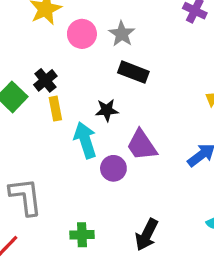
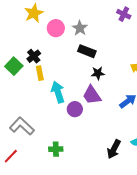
black star: (107, 110) -> (98, 73), moved
gray L-shape: (26, 197) -> (22, 126), turned -40
black arrow: (147, 235) -> (114, 149), moved

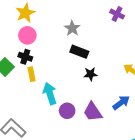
pink circle: (56, 28) -> (27, 35), moved
black cross: (34, 56) -> (25, 57), turned -32
purple trapezoid: (92, 95) -> (93, 112), moved

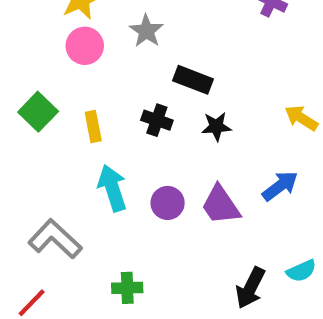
gray star: (72, 28) -> (146, 31), moved
black cross: (25, 57) -> (157, 120), moved
cyan arrow: (50, 93) -> (112, 188), moved

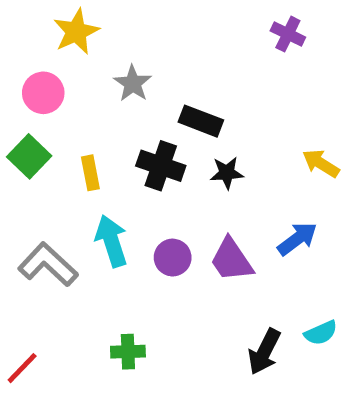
gray star: (146, 31) -> (133, 83), moved
pink circle: (85, 46) -> (43, 93), moved
black cross: (157, 120) -> (161, 166), size x1.4
gray L-shape: (55, 239) -> (48, 265), moved

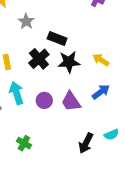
yellow arrow: (321, 163) -> (101, 60), moved
black cross: (161, 166) -> (39, 59), turned 30
black star: (227, 173) -> (69, 62), size x1.5
green cross: (128, 352) -> (24, 143), turned 32

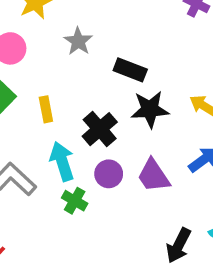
black cross: (39, 59) -> (100, 129), moved
green cross: (24, 143) -> (75, 201), moved

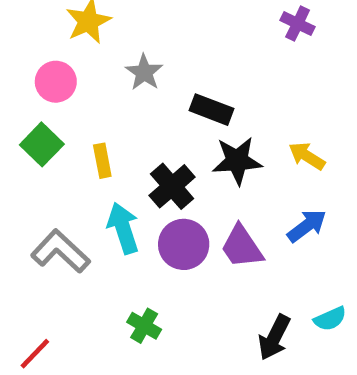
purple circle: (109, 174) -> (184, 244), size x1.4
green cross: (75, 201) -> (144, 326), moved

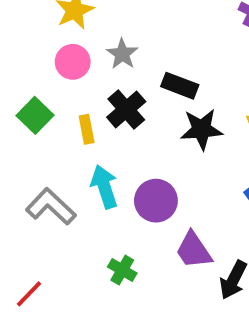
pink circle: (56, 82) -> (73, 62), moved
black cross: (172, 186) -> (126, 109), moved
purple trapezoid: (242, 247) -> (194, 250), moved

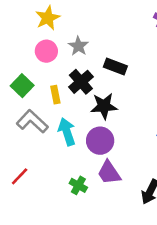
black star: (202, 129) -> (104, 106), moved
gray L-shape: (51, 207) -> (32, 121), moved
purple trapezoid: (194, 250) -> (109, 173), moved
red line: (29, 294) -> (20, 176), moved

